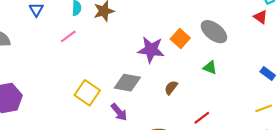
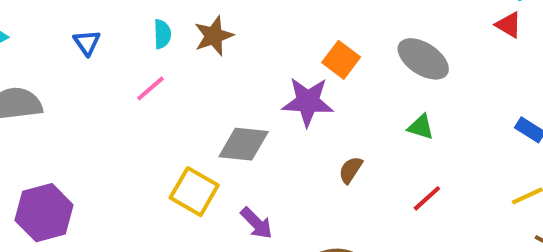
orange square: (180, 39) -> (341, 60), moved
gray diamond: (127, 83) -> (244, 144), moved
red line: (202, 118) -> (427, 198), moved

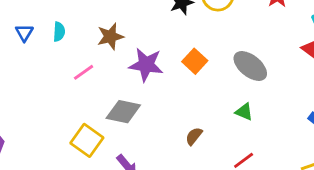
cyan semicircle: (162, 34) -> (59, 32), moved
pink line: (150, 88) -> (84, 72), moved
purple star: (308, 102) -> (146, 65), moved

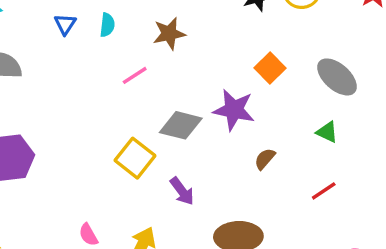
purple star: (146, 65) -> (234, 110), moved

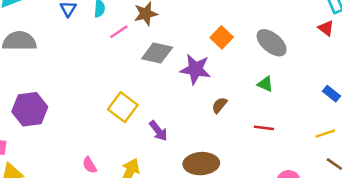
pink line: (135, 75) -> (119, 32), moved
gray diamond: (181, 125) -> (157, 53), moved
red line: (324, 191) -> (264, 128), turned 42

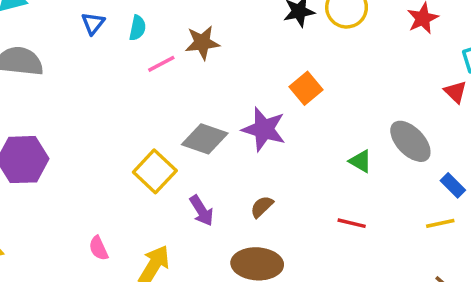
gray ellipse: (272, 43) -> (410, 141), moved
gray diamond: (157, 53) -> (205, 139), moved
brown semicircle: (219, 105) -> (262, 207), moved
yellow line: (325, 134) -> (440, 223), moved

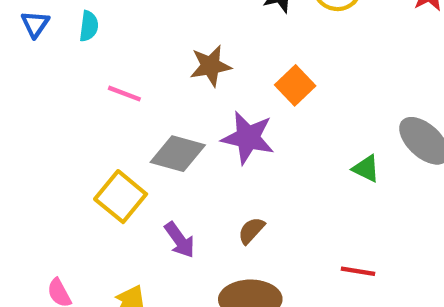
brown star: (202, 43) -> (211, 66), moved
pink line: (161, 64) -> (124, 94), moved, turned 52
red line: (352, 223) -> (358, 271), moved

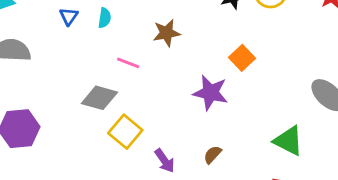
brown star: (211, 66) -> (167, 33), moved
gray diamond: (178, 154) -> (99, 98), moved
green triangle: (366, 169) -> (288, 141), moved, size x1.6

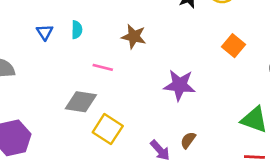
brown star: (167, 33) -> (134, 37), turned 30
orange square: (242, 58) -> (233, 46), moved
purple arrow: (165, 161) -> (160, 150), moved

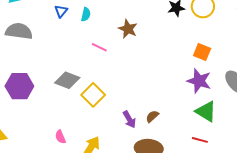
orange square: (233, 46) -> (202, 52), turned -30
purple star: (180, 85) -> (199, 81), moved
gray diamond: (81, 102) -> (67, 80), moved

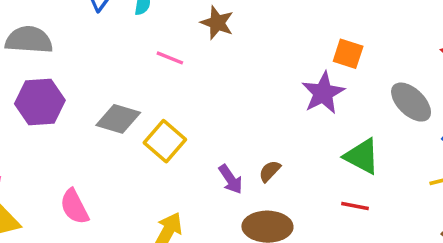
purple star: (199, 81) -> (323, 93), moved, turned 30
purple hexagon: (19, 86) -> (40, 102), moved
pink semicircle: (60, 137) -> (74, 207), moved, size x1.5

